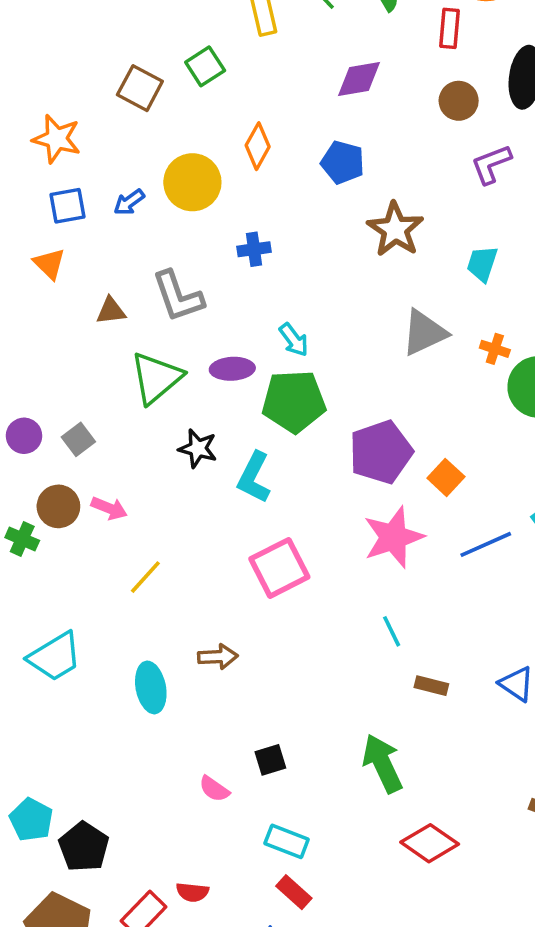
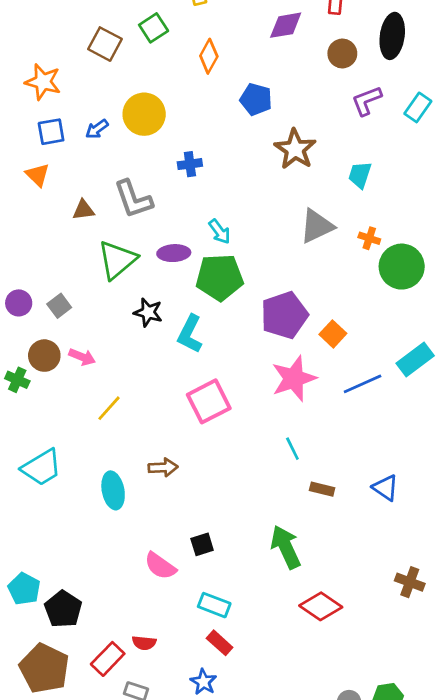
purple diamond: (359, 79) -> (286, 25), moved
orange diamond: (258, 146) -> (209, 56), moved
pink semicircle: (214, 789) -> (160, 566), size x1.4

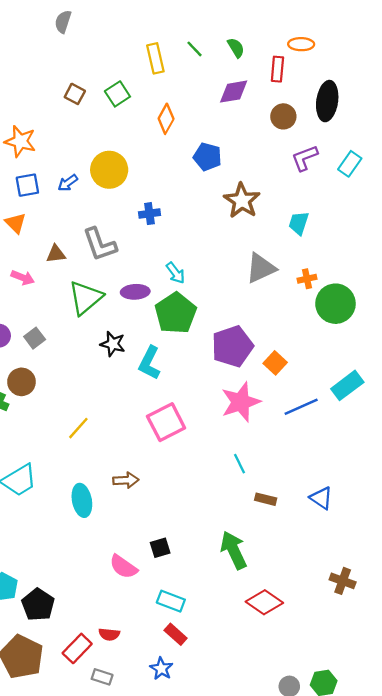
brown square: (105, 44) -> (75, 94), moved, size x0.7
orange cross: (369, 238) -> (307, 279), turned -30
green pentagon: (220, 277) -> (176, 313), turned -30
pink arrow: (82, 357) -> (23, 278), moved

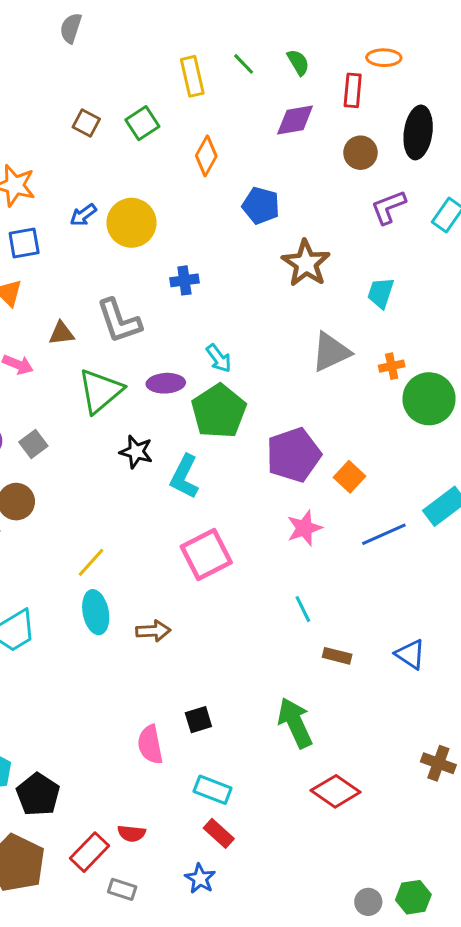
blue arrow: (68, 183) -> (83, 215), moved
pink star: (241, 402) -> (304, 528), size x0.7
cyan ellipse: (82, 500) -> (96, 612), moved
pink semicircle: (123, 567) -> (150, 745), turned 44

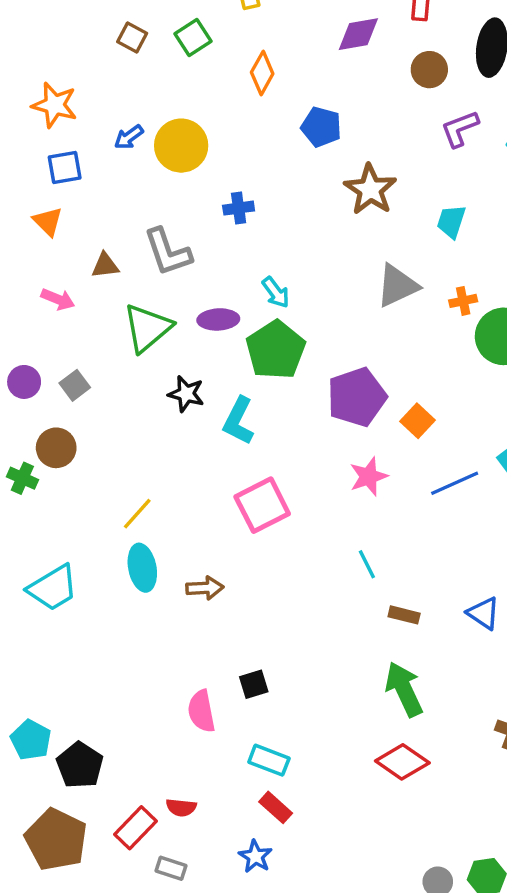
green arrow: (295, 723) -> (404, 689), moved

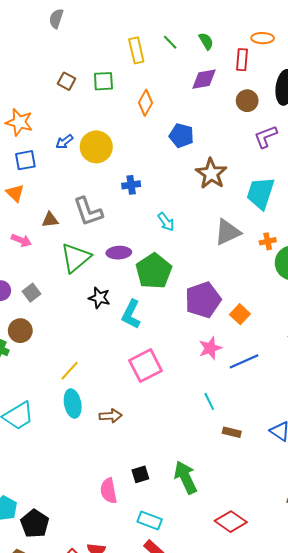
green square: (193, 37) -> (103, 81), turned 30
cyan trapezoid: (451, 222) -> (260, 193), size x1.6
cyan arrow: (276, 292) -> (166, 222), moved
blue line: (455, 483) -> (244, 361), moved
green arrow: (404, 689) -> (186, 477), moved

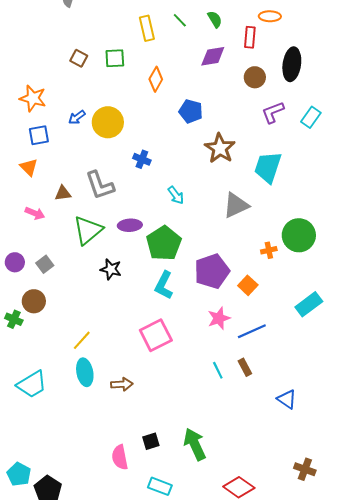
blue cross: (131, 185) -> (142, 159), turned 30
orange cross: (268, 241) -> (269, 250), moved
cyan L-shape: (131, 314) -> (164, 285), moved
brown rectangle: (232, 432) -> (245, 367), moved, turned 48

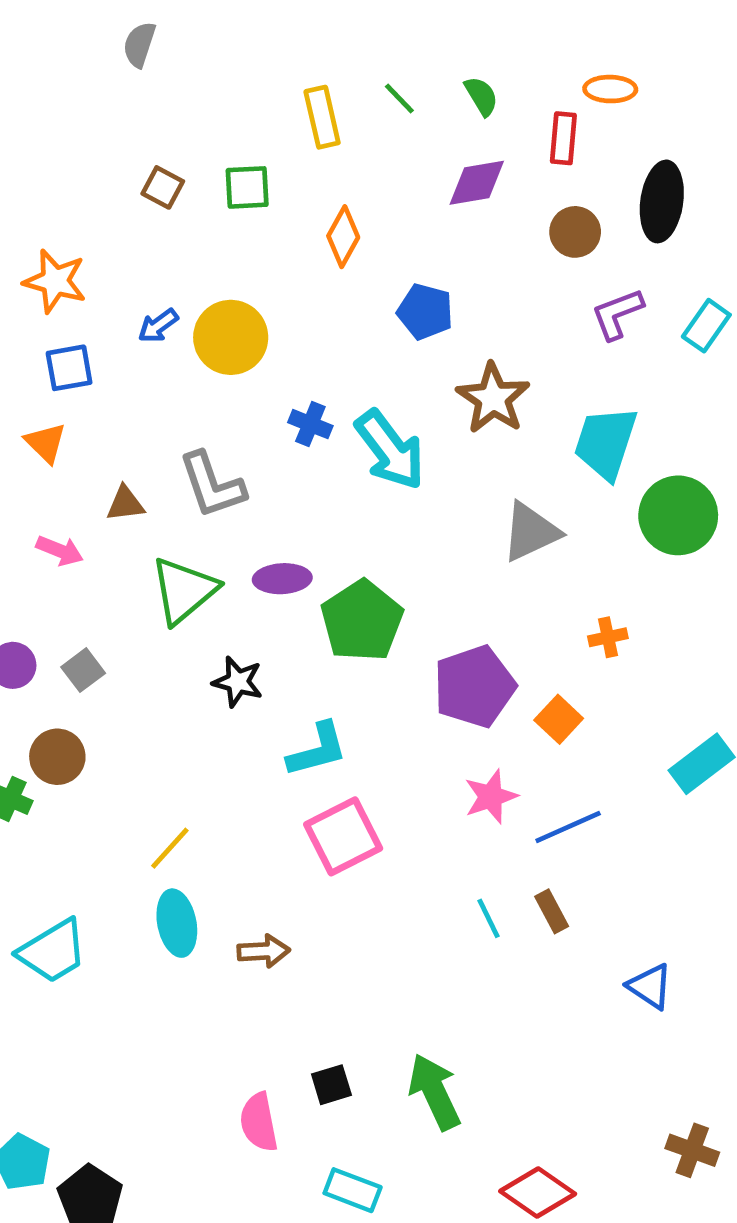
cyan arrow: (176, 195) -> (390, 450), moved, size x1.8
green circle: (299, 235) -> (678, 515), moved
cyan L-shape: (164, 285) -> (317, 750), moved, turned -132

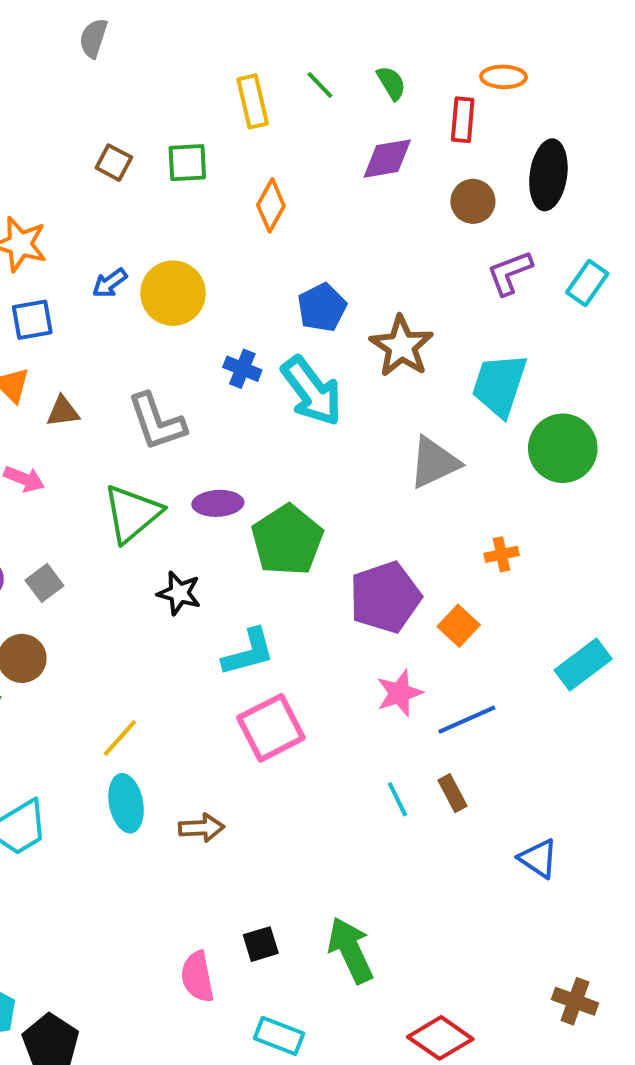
blue pentagon: (425, 312) -> (322, 307), moved, turned 30
brown triangle: (125, 504) -> (63, 412), moved

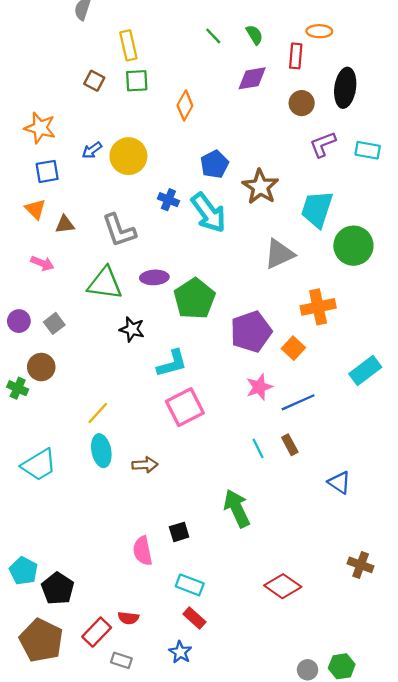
yellow rectangle: (253, 101) -> (128, 45), moved
cyan rectangle: (587, 283) -> (368, 150), turned 65
green triangle: (132, 514) -> (105, 283), turned 48
orange cross: (502, 554) -> (318, 307), size x1.8
green arrow: (351, 950) -> (237, 508), moved

